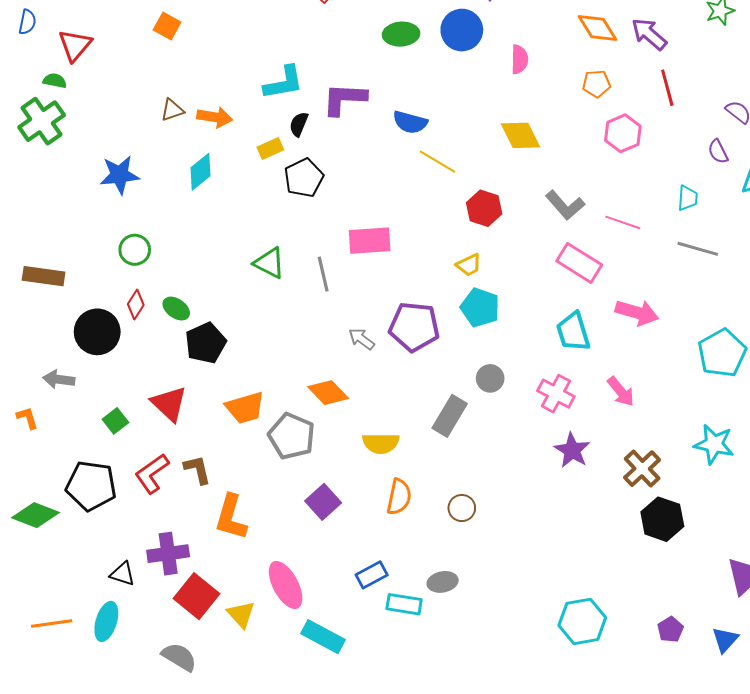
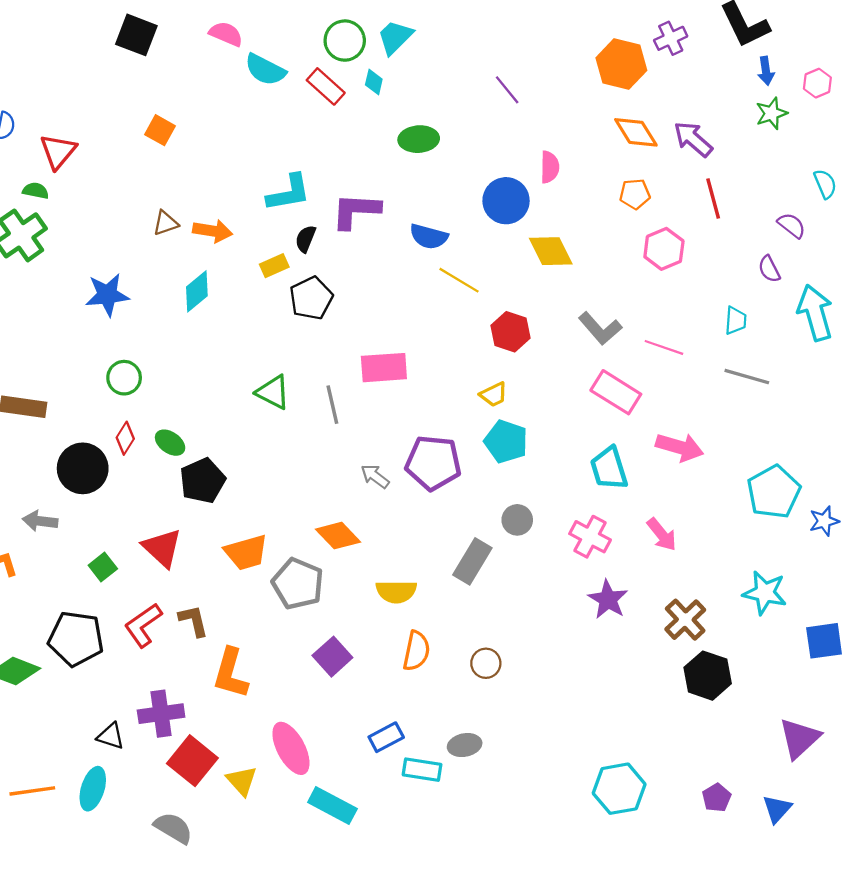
blue circle: (462, 30) -> (506, 201), moved

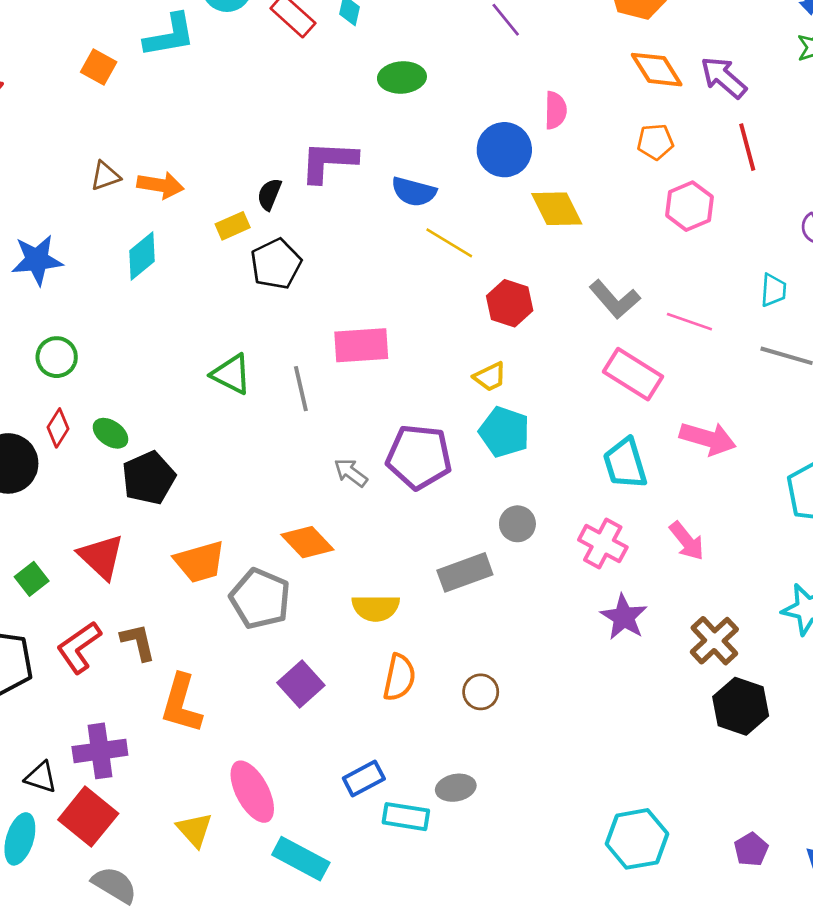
cyan L-shape: (289, 193) -> (170, 35), moved
gray rectangle: (472, 561) -> (465, 572), turned 39
red square: (192, 761) -> (88, 817), moved

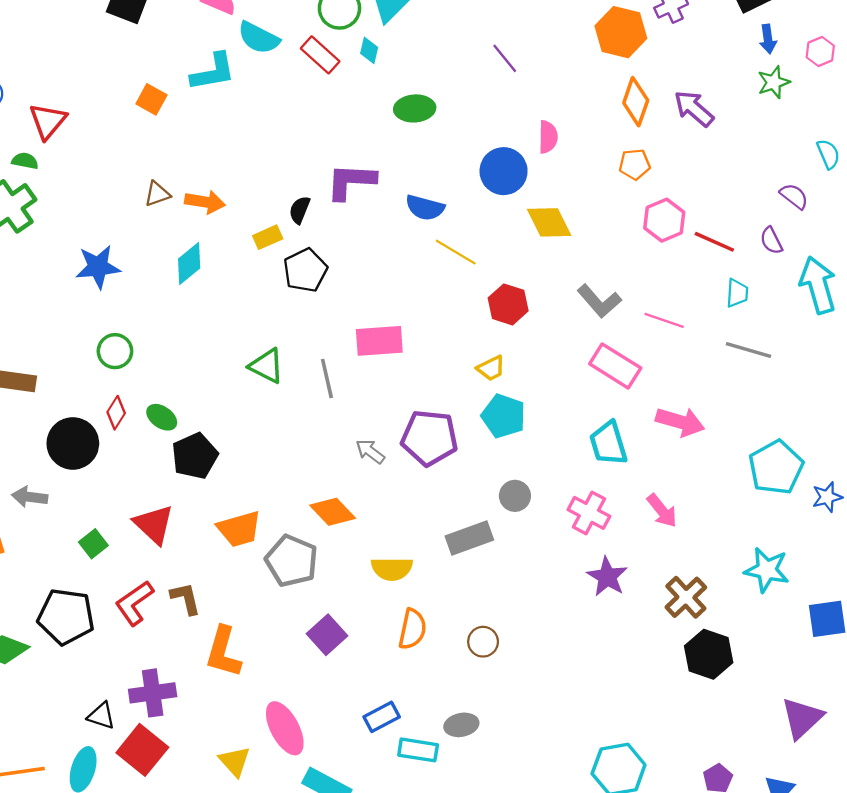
orange diamond: (657, 70) -> (636, 102), turned 51
red line: (747, 147) -> (714, 242), moved, turned -51

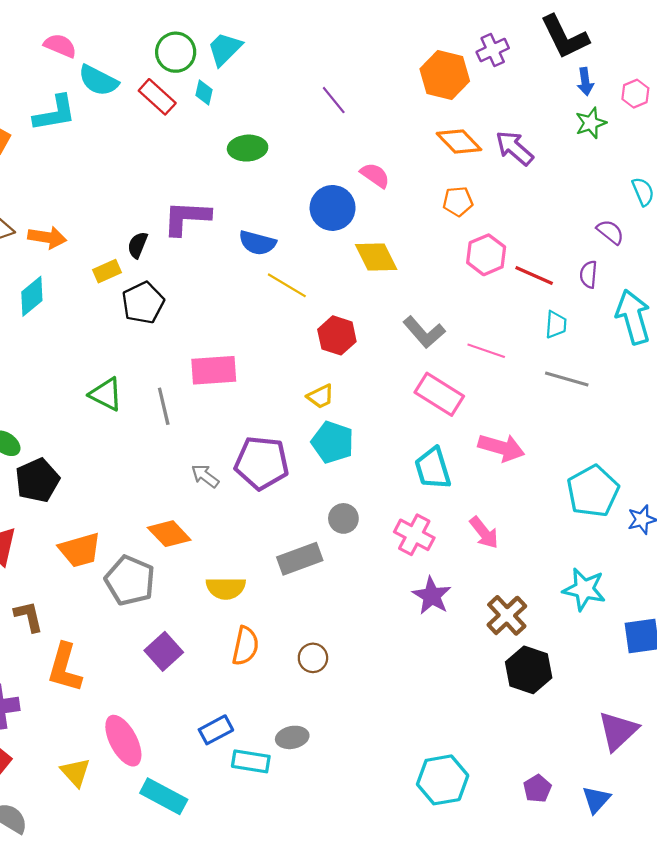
orange diamond: (636, 102) -> (459, 142), turned -63
pink semicircle: (548, 137) -> (375, 175), turned -56
purple semicircle: (771, 241) -> (589, 274), turned 32

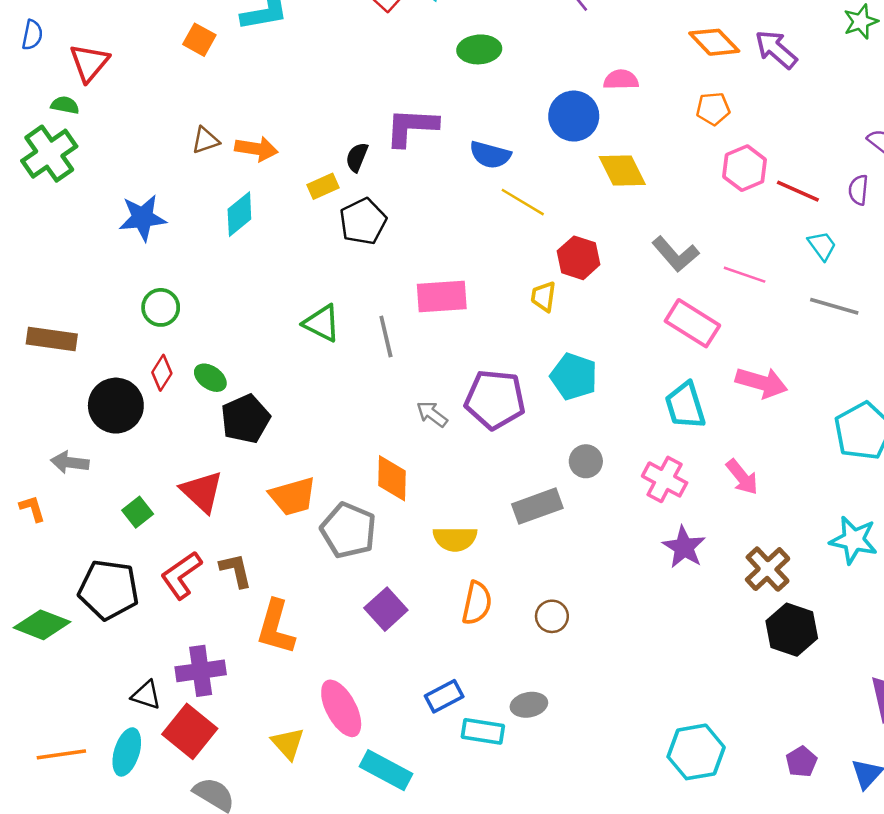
pink semicircle: (375, 175) -> (621, 80), turned -36
cyan trapezoid: (556, 325) -> (822, 246), turned -40
yellow trapezoid: (321, 396) -> (543, 297), moved, turned 124
orange diamond: (169, 534) -> (392, 478), turned 45

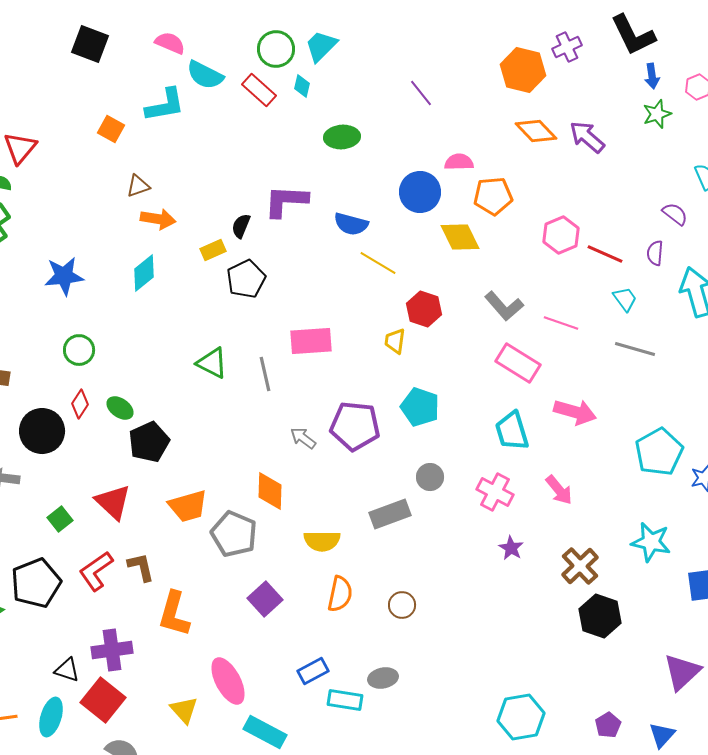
orange pentagon: (713, 109) -> (493, 196), moved, size x1.4
brown triangle: (205, 140) -> (138, 186), moved
purple star: (684, 547) -> (511, 548), size x0.7
black pentagon: (109, 590) -> (36, 583), turned -30

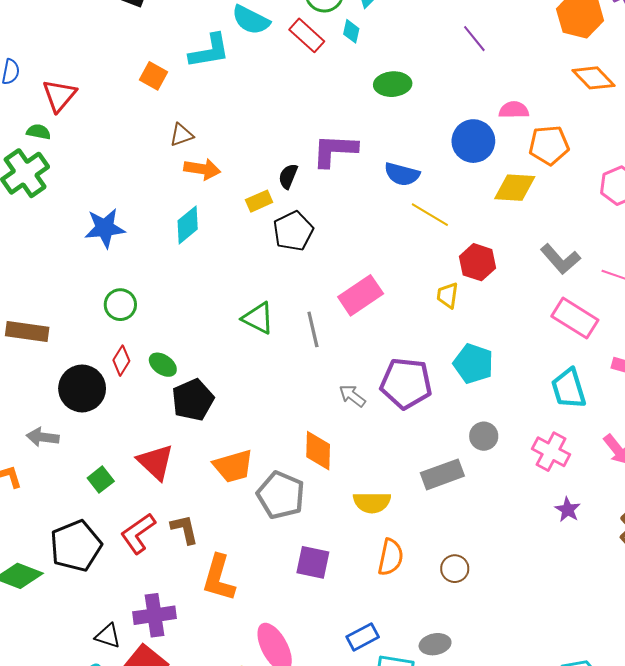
yellow diamond: (460, 237) -> (515, 188), turned -60
pink rectangle: (311, 341) -> (361, 295), turned -30
purple square: (265, 599) -> (313, 562), turned -36

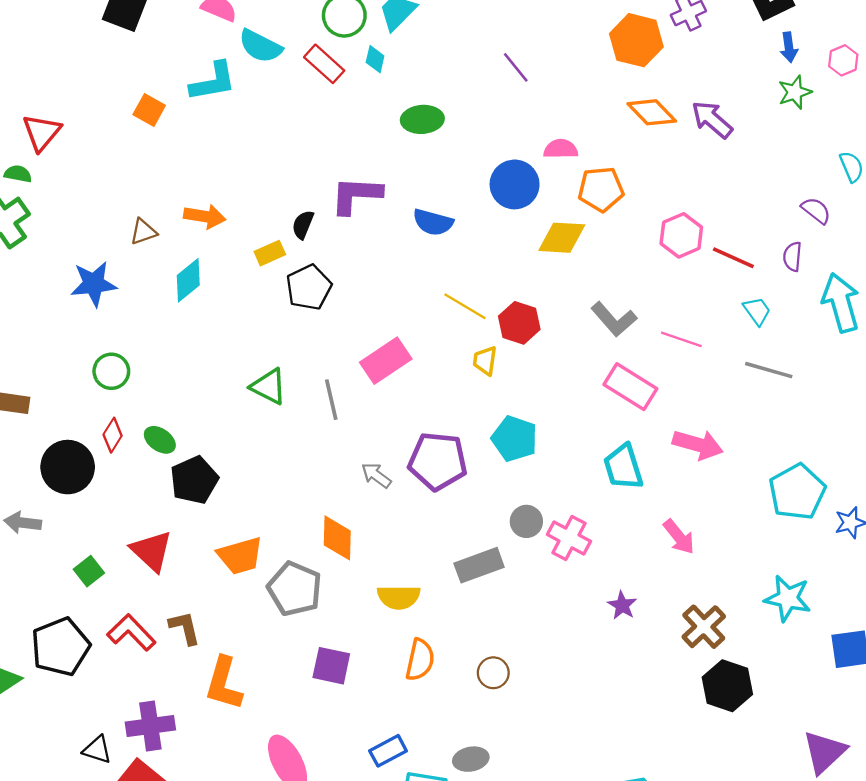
brown triangle: (181, 135) -> (143, 232), moved
yellow line: (430, 215) -> (465, 306), moved
pink cross: (551, 452) -> (569, 538), moved
red L-shape: (138, 533) -> (131, 633), turned 81

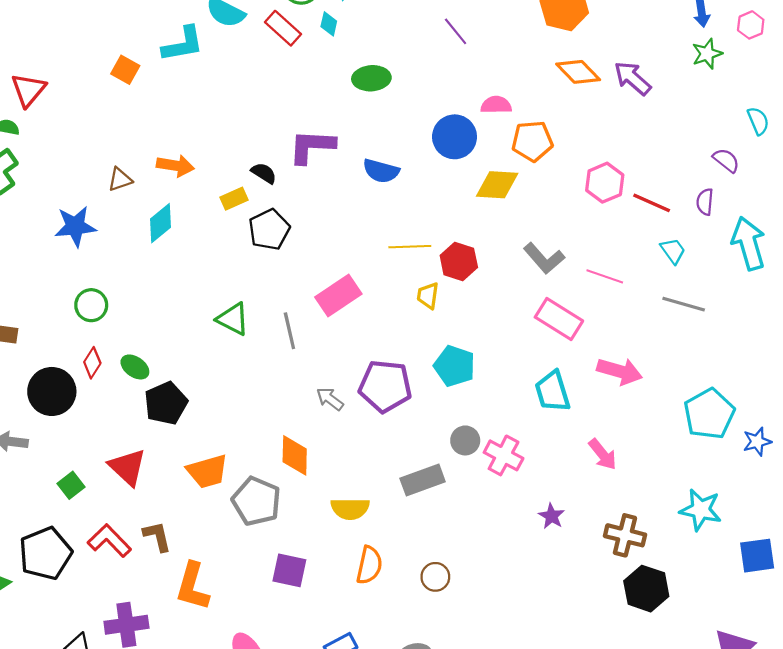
black semicircle: (303, 225) -> (264, 173), turned 100
yellow line: (465, 306) -> (410, 247), turned -33
brown cross: (704, 627) -> (625, 535), turned -33

